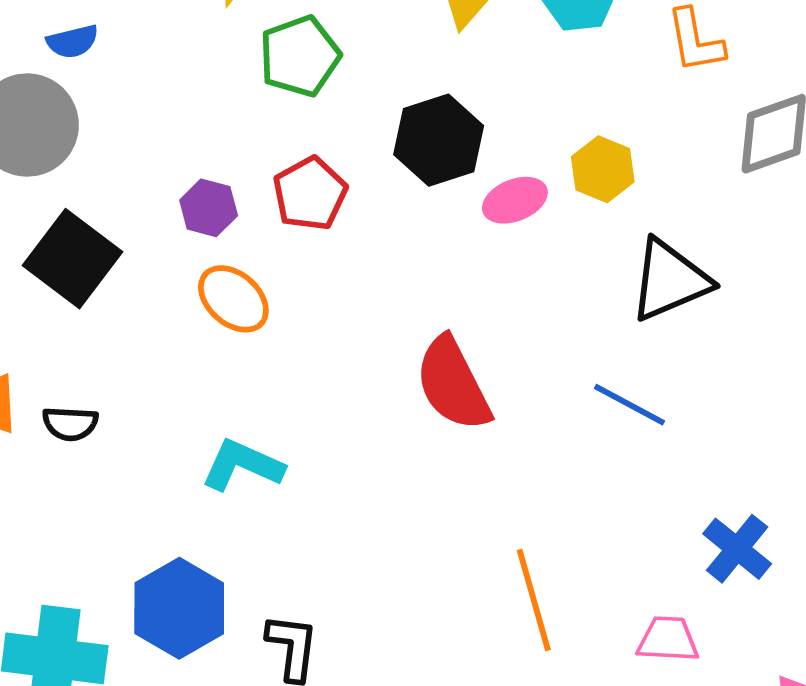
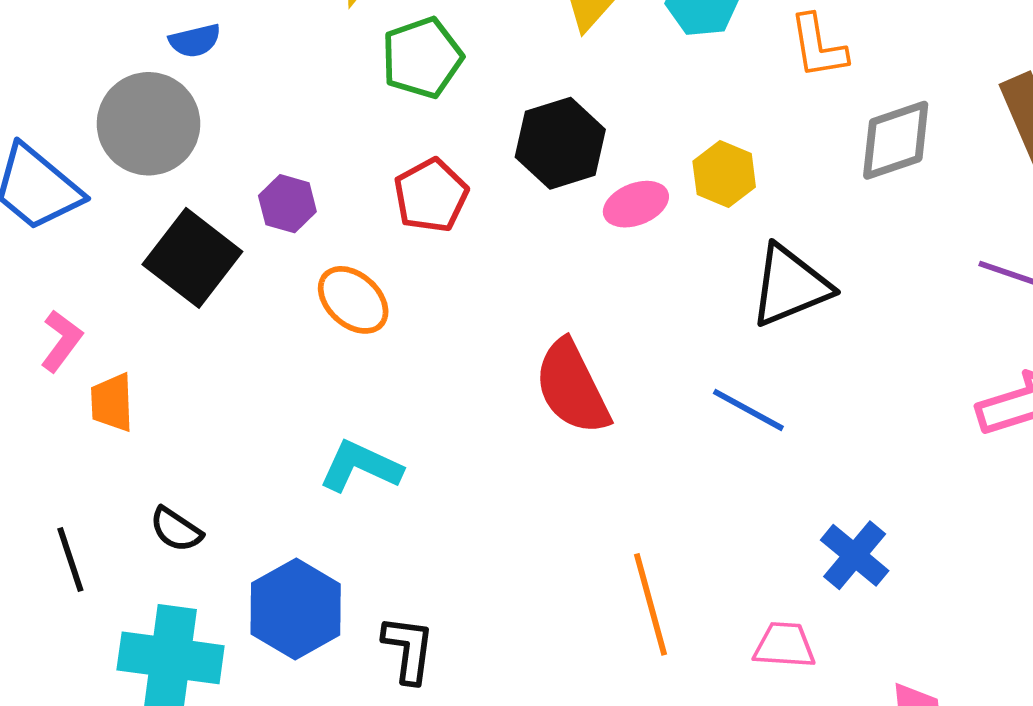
purple hexagon: (209, 208) -> (287, 204), moved
black semicircle: (70, 424) -> (176, 529), moved, turned 30

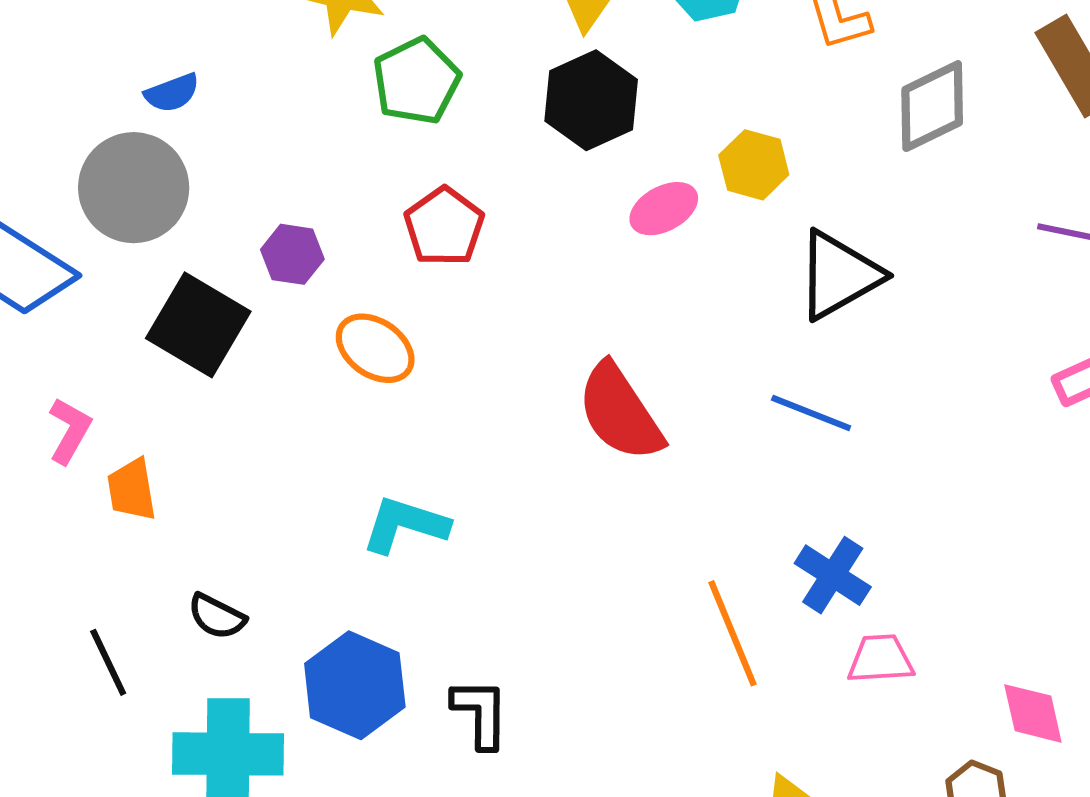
black hexagon: (560, 143) -> (591, 100), moved
blue cross: (855, 555) -> (833, 575), moved

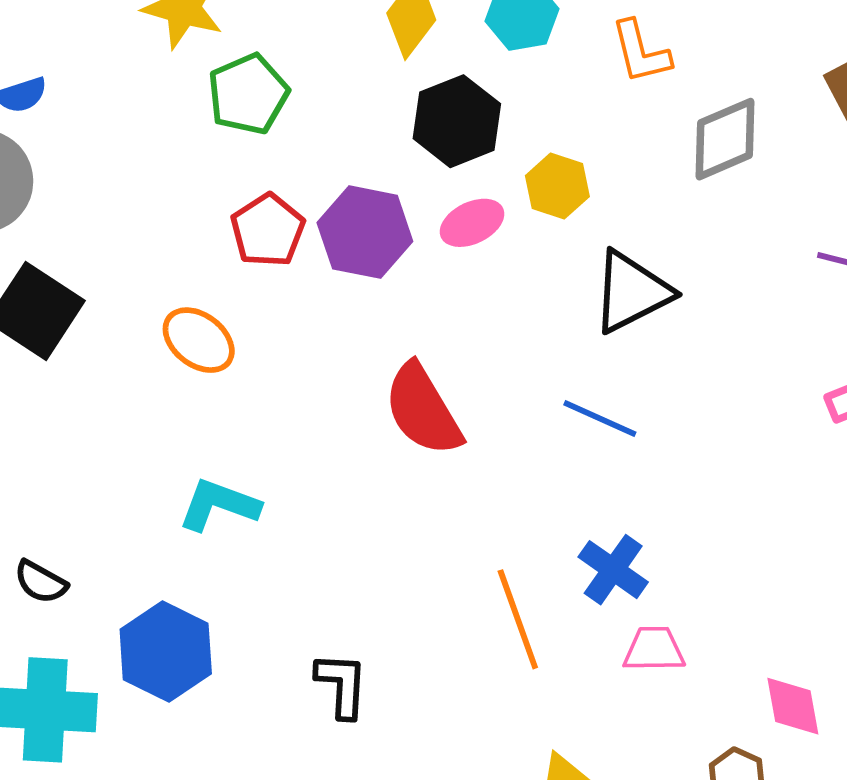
black hexagon: (591, 100) -> (457, 121), moved
purple hexagon: (292, 254) -> (365, 232), moved, size x1.6
black L-shape: (480, 713) -> (342, 685), moved

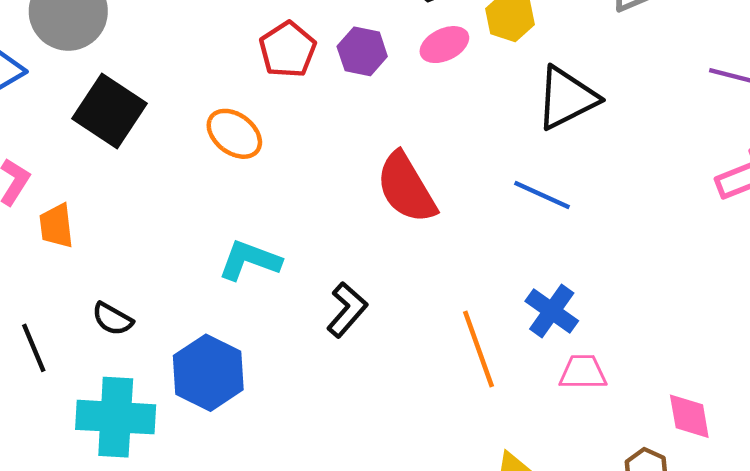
purple hexagon: (365, 232) -> (362, 51), size x0.7
black L-shape: (342, 685) -> (347, 310), moved, turned 38

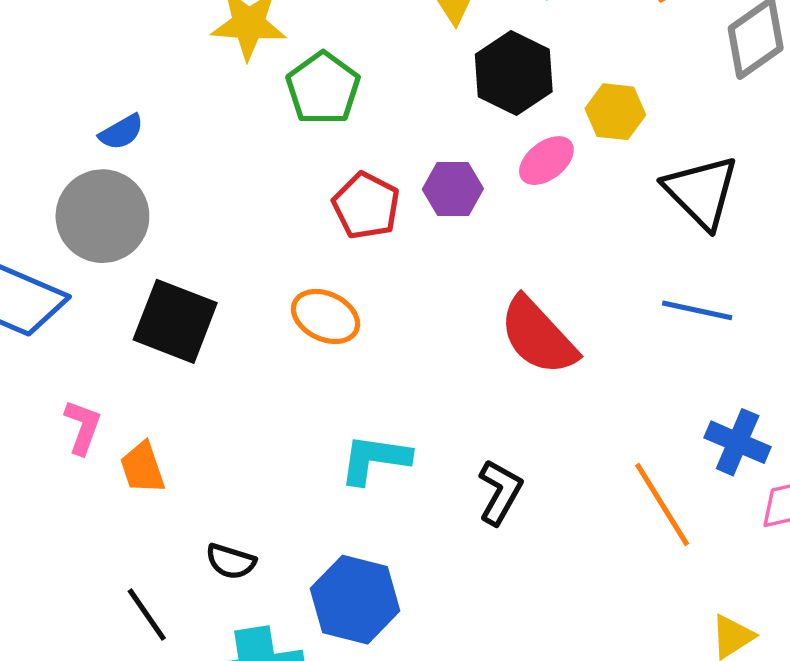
black triangle: (567, 98) -> (701, 192), turned -36

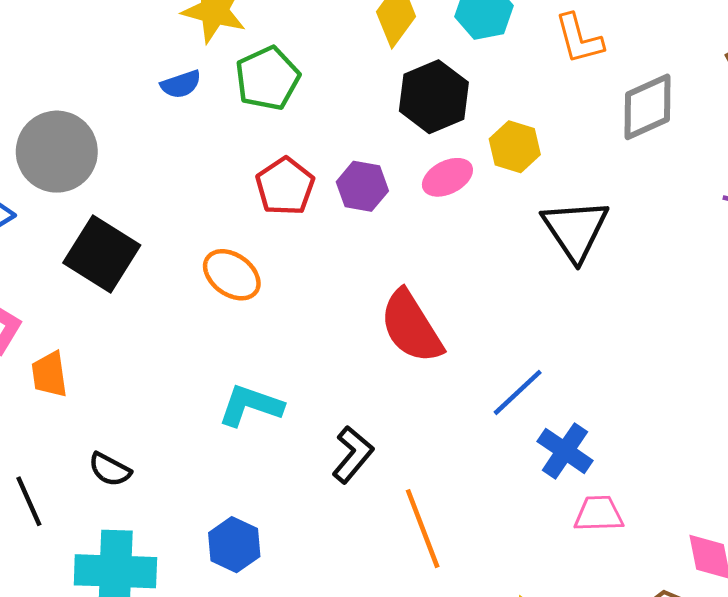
blue semicircle: (121, 132) -> (181, 84), moved
blue line: (697, 310) -> (518, 392), moved, turned -66
orange line: (662, 504) -> (423, 529), moved
blue hexagon: (355, 600) -> (234, 545), moved, size x0.7

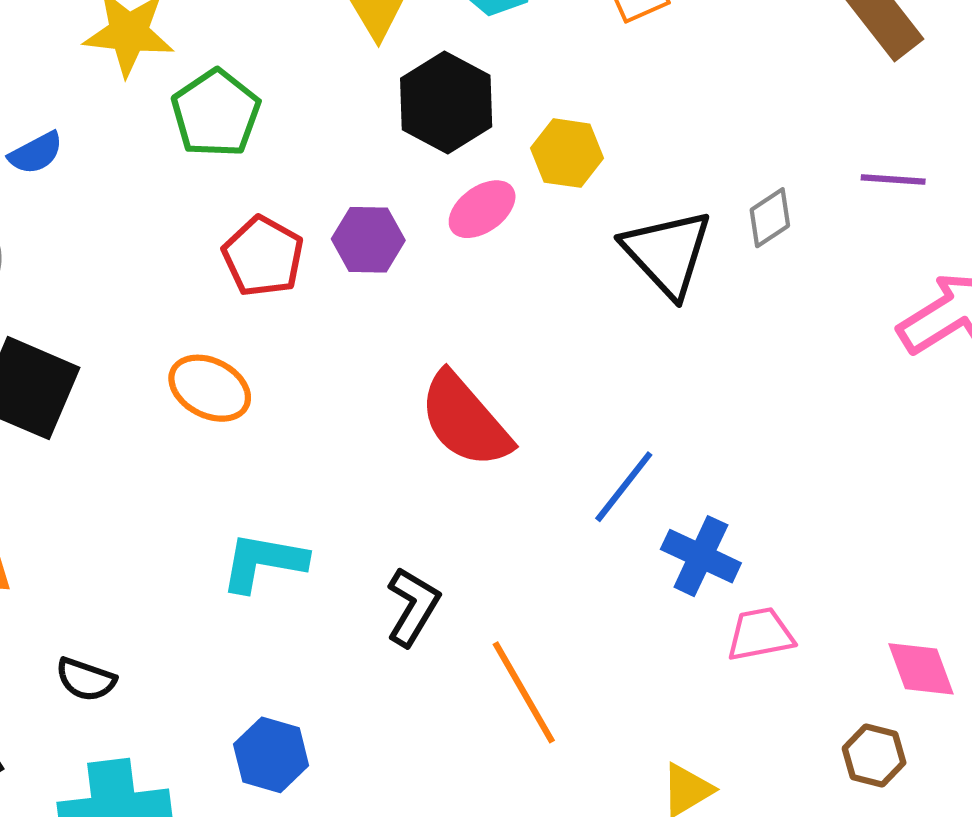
blue semicircle: (181, 84) -> (36, 153), moved
gray diamond: (647, 107) -> (770, 218), moved, size x0.6

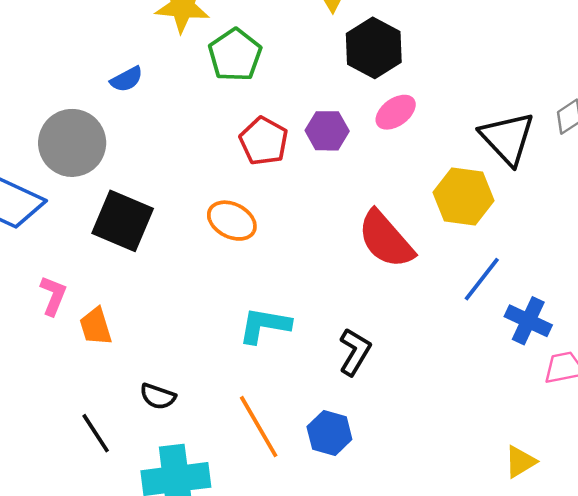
yellow hexagon: (567, 153) -> (464, 197), moved, size x1.4
orange line: (524, 692) -> (259, 427), moved
blue hexagon: (271, 755) -> (329, 433), moved

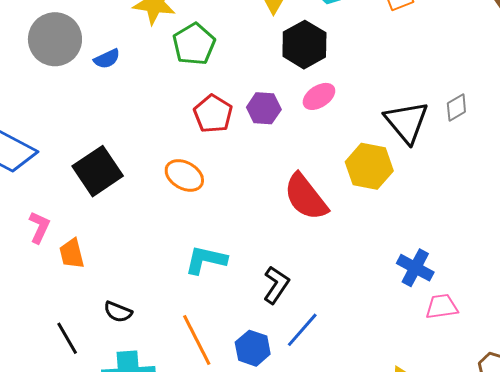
gray circle: (72, 143) -> (55, 39), moved
black square: (123, 221) -> (98, 171), turned 30
blue line: (482, 279) -> (302, 330), moved

